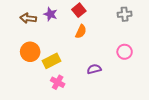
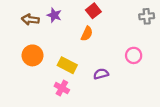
red square: (79, 10) -> (93, 11), moved
gray cross: (125, 14) -> (147, 16), moved
yellow rectangle: (51, 61) -> (67, 65), moved, turned 54

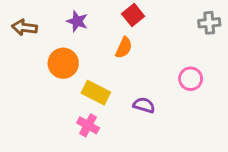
brown arrow: (30, 20) -> (24, 27), moved
orange circle: (32, 55) -> (63, 63), moved
purple semicircle: (101, 74) -> (144, 105), turned 32

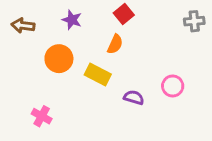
pink circle: (191, 79) -> (173, 86), moved
yellow rectangle: (96, 93) -> (98, 74), moved
pink cross: (88, 125) -> (42, 116), moved

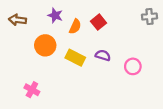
red square: (124, 14) -> (98, 22), moved
orange semicircle: (115, 44) -> (75, 27), moved
purple semicircle: (134, 98) -> (103, 55), moved

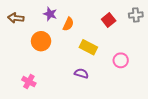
red square: (98, 22) -> (109, 20), moved
purple semicircle: (103, 55) -> (81, 73), moved
yellow rectangle: (75, 58) -> (88, 47), moved

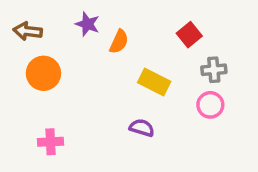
gray cross: (136, 15) -> (214, 70), moved
orange circle: (41, 41) -> (43, 73), moved
pink cross: (29, 82) -> (50, 142), turned -32

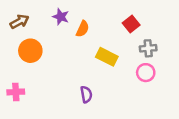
brown arrow: (28, 31) -> (19, 22), turned 144
purple semicircle: (142, 128) -> (86, 94), moved, turned 63
pink cross: (50, 142) -> (16, 92), moved

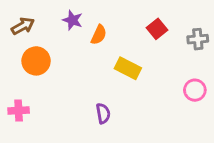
gray cross: (148, 48) -> (198, 39), moved
pink circle: (146, 73) -> (195, 90), moved

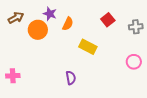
orange circle: (36, 61) -> (38, 30), moved

